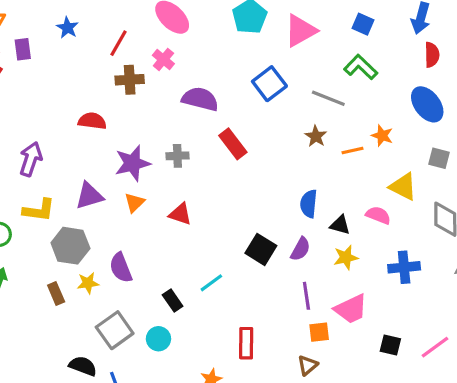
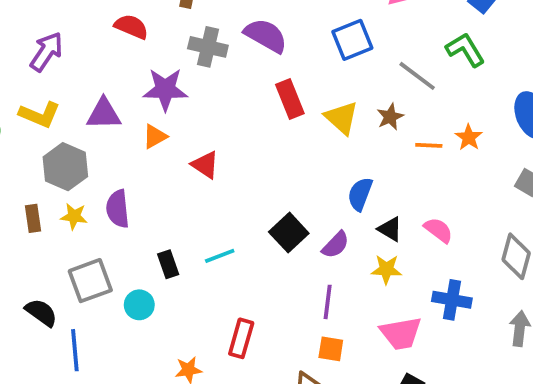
gray cross: (177, 156) -> (208, 47), moved, size x1.4
yellow triangle: (403, 187) -> (342, 118), moved
pink trapezoid: (351, 309) -> (401, 333), moved

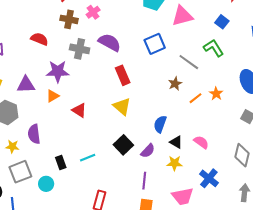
yellow triangle: (342, 118) -> (122, 106), moved
orange line: (429, 145) -> (195, 98), turned -40
yellow star: (74, 216) -> (12, 147), moved
blue cross: (452, 300) -> (209, 178), turned 30

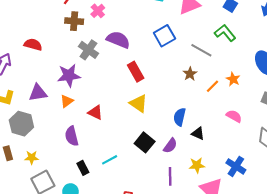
red semicircle: (39, 39) -> (33, 45), moved
gray cross: (80, 49) -> (88, 50), turned 30
purple semicircle: (34, 134) -> (72, 136), moved
pink semicircle: (201, 142) -> (234, 116), moved
yellow star: (175, 163) -> (197, 165), moved

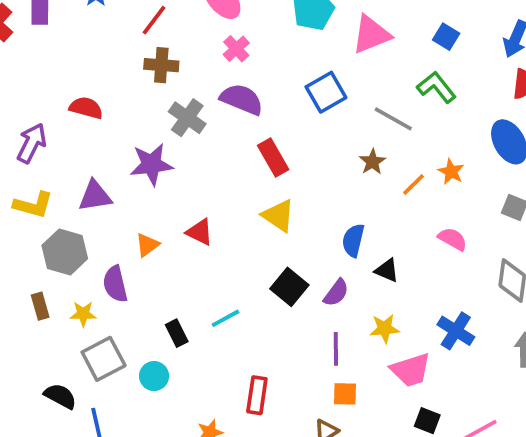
pink cross: (98, 11) -> (236, 49), moved
orange triangle: (67, 101) -> (147, 245), moved
purple semicircle: (72, 136) -> (115, 284), moved

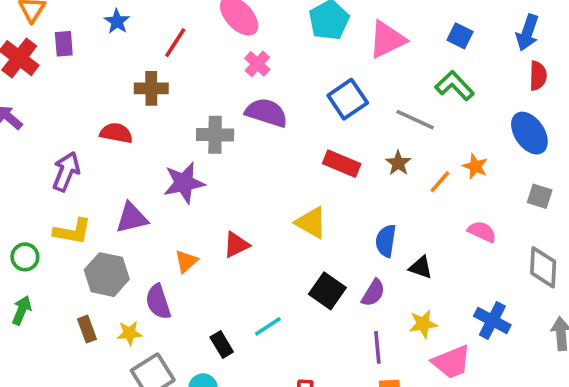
brown cross: (161, 65) -> (151, 88), moved
gray cross: (187, 118) -> (215, 135), turned -30
red rectangle: (273, 158) -> (342, 164), moved, turned -33
red triangle: (200, 232) -> (236, 245), turned -48

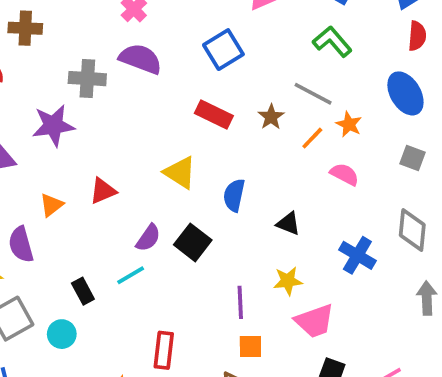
gray line: (415, 120) -> (313, 94), moved
pink semicircle: (482, 232) -> (345, 174), moved
blue semicircle: (386, 241) -> (234, 195), moved
purple semicircle: (373, 293) -> (148, 238), moved
blue cross: (492, 321) -> (357, 255), moved

